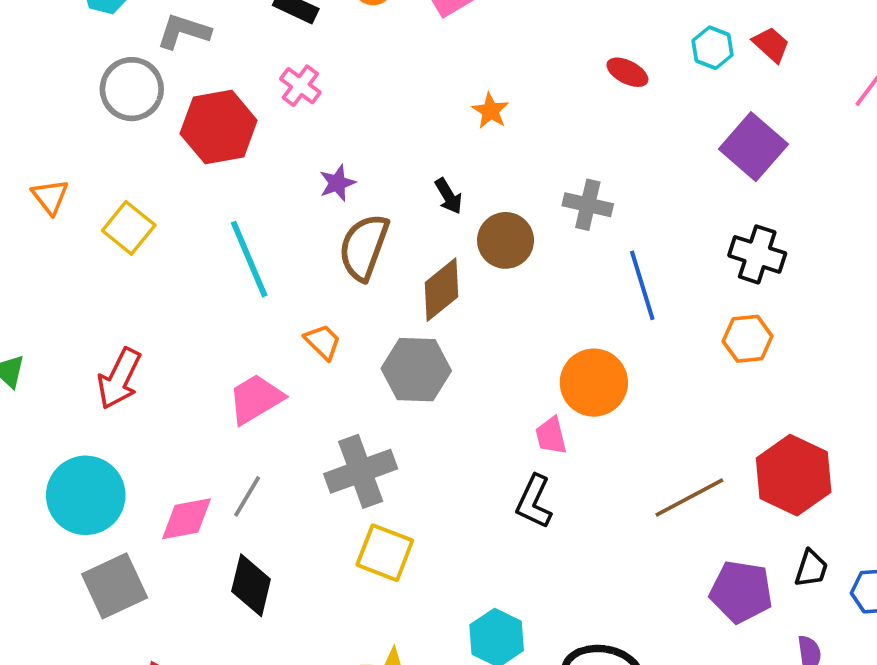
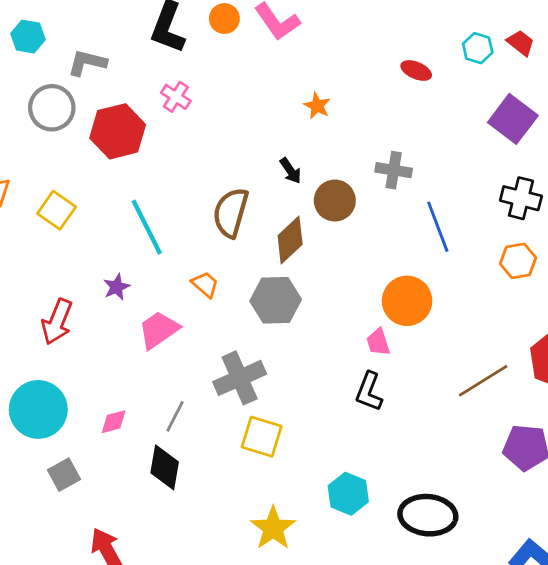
purple star: (337, 183) -> (117, 287), moved
gray line: (247, 496) -> (175, 416), moved
pink diamond: (186, 519) -> (114, 422), size x0.7
gray square: (115, 586) -> (64, 475), size x0.7

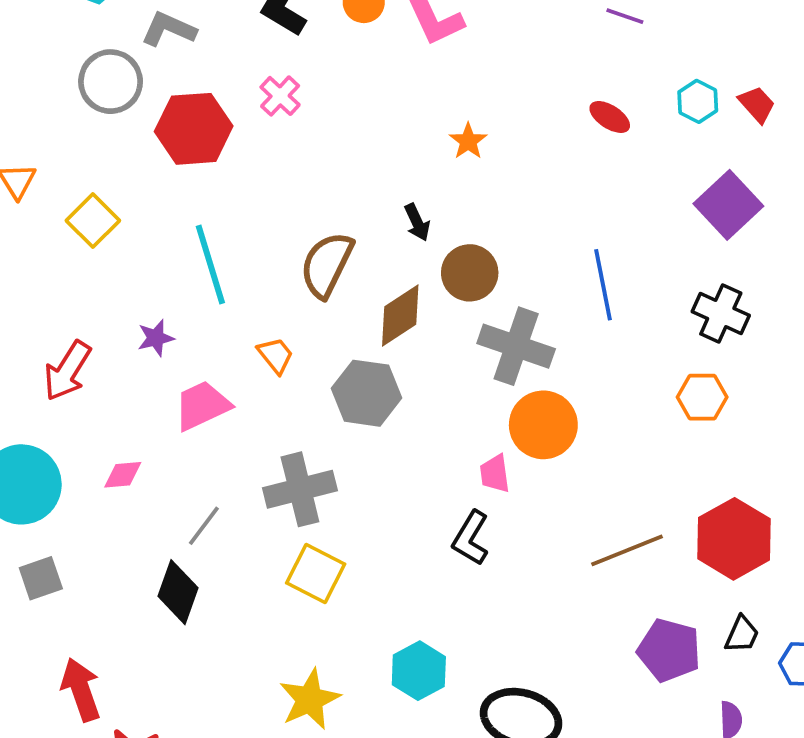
gray cross: (394, 170) -> (516, 346), moved, size x1.5
blue line: (438, 227) -> (603, 285), moved
pink diamond: (114, 422) -> (123, 475), moved

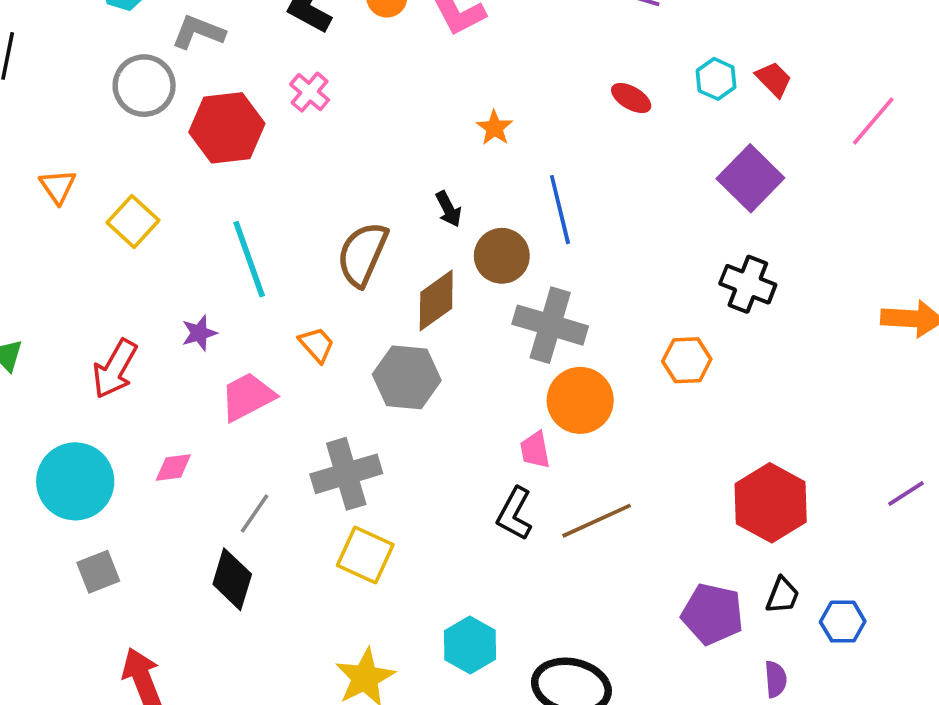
blue line: (603, 285) -> (560, 210), moved
orange hexagon: (702, 397) -> (687, 360), moved
brown line: (627, 550) -> (597, 521), moved

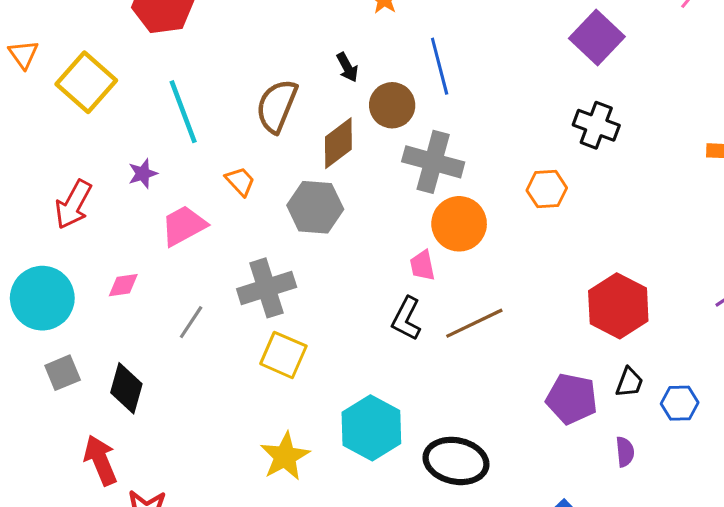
yellow square: (133, 222) -> (86, 82), size x1.4
black diamond: (232, 579) -> (126, 388), moved
cyan hexagon: (470, 645) -> (371, 428), size x1.4

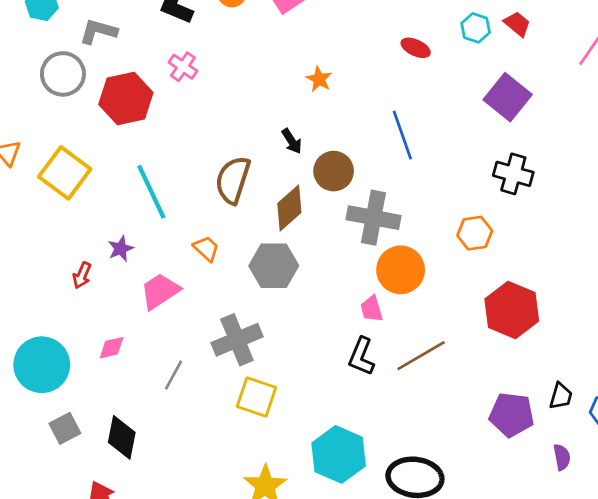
blue line: (440, 66) -> (402, 135), moved
red arrow: (73, 204) -> (82, 275), moved, size x0.6
red hexagon: (618, 306) -> (512, 310), moved

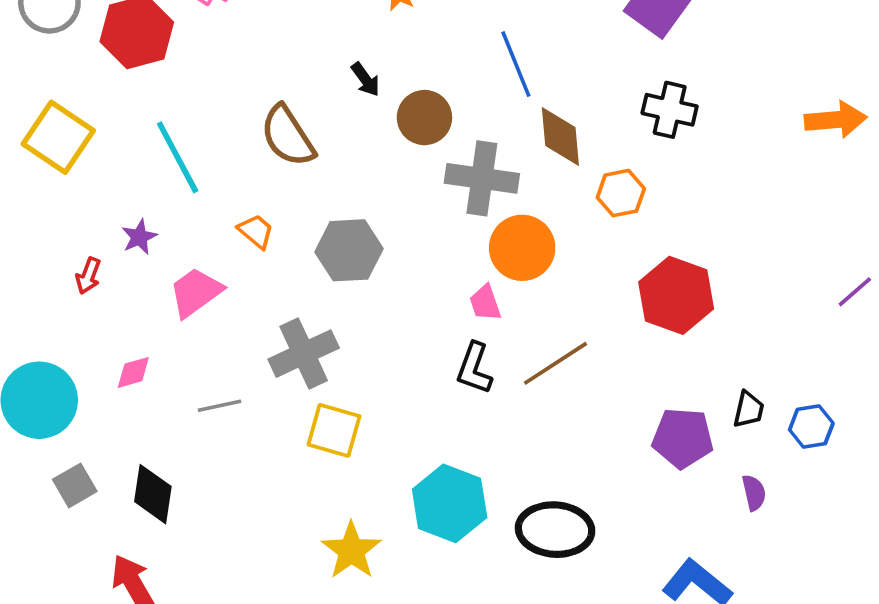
brown semicircle: (233, 180) -> (288, 136), turned -48
brown diamond: (289, 208) -> (560, 137), moved, turned -51
gray line: (174, 375) -> (219, 406), turned 52

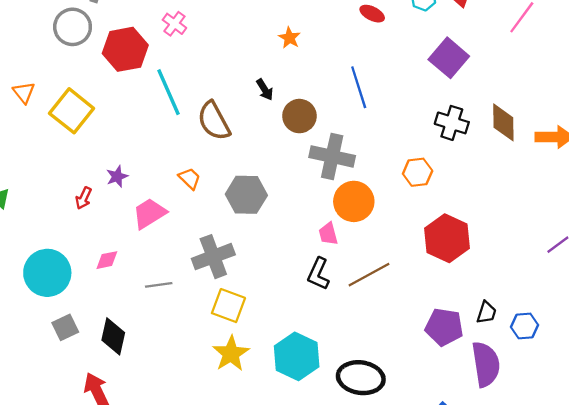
brown diamond: (560, 137) -> (503, 122), moved
cyan line: (178, 157) -> (169, 92), moved
purple semicircle: (754, 493) -> (486, 364), size x2.0
yellow star: (351, 551) -> (231, 354), moved

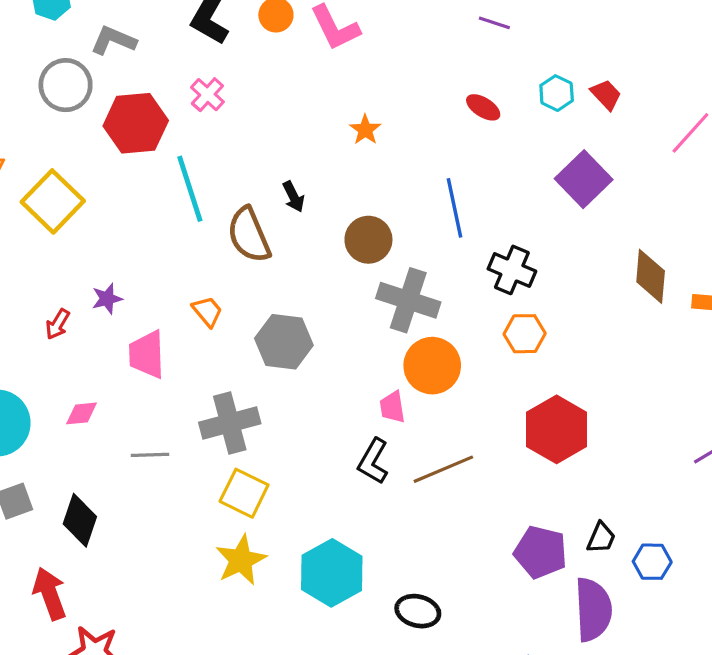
black arrow: (265, 90) -> (293, 197), moved
black cross: (452, 123) -> (512, 270), moved
pink trapezoid: (149, 213) -> (147, 354), turned -66
black ellipse: (361, 378) -> (418, 611), size x0.7

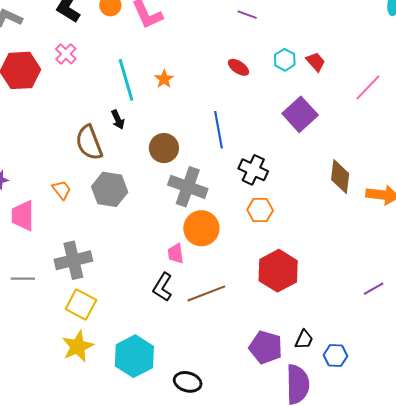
cyan line: (190, 189) -> (126, 80), moved
gray hexagon: (284, 342) -> (110, 189), moved

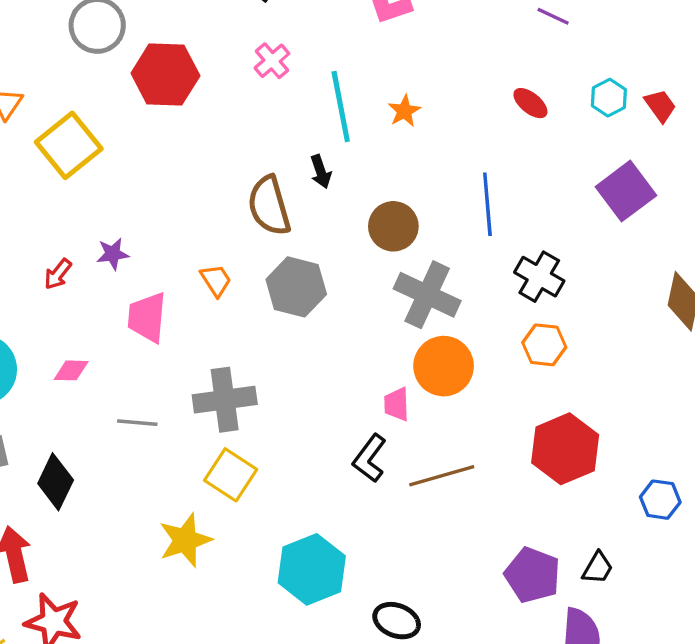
pink cross: (66, 54) -> (272, 61), moved
yellow star: (78, 346) -> (185, 540), moved
blue hexagon: (335, 356) -> (660, 500), moved

